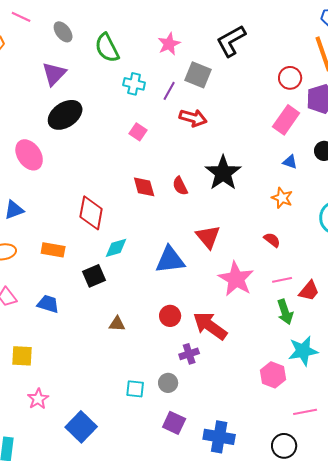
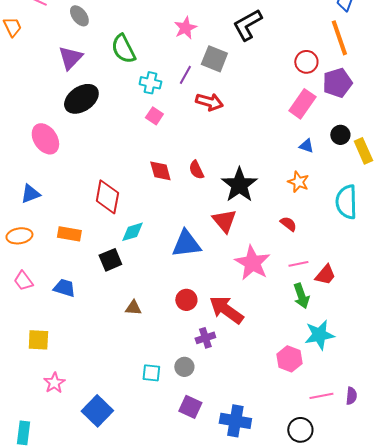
green semicircle: (107, 48) -> (123, 49), moved
cyan cross: (134, 84) -> (150, 83), moved
black star: (223, 173) -> (239, 185), moved

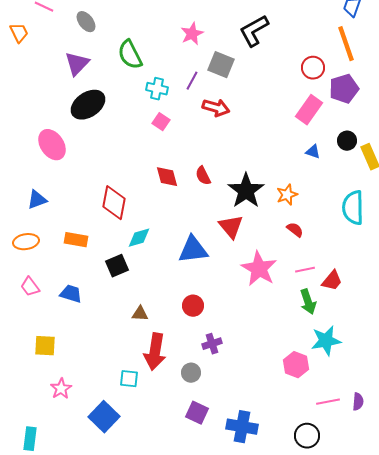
orange star: (298, 182) -> (287, 195), moved, turned 30
red arrow: (226, 310) -> (155, 352), moved, turned -117
cyan square: (151, 373) -> (129, 379), moved

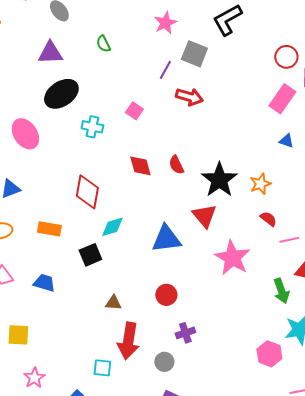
green semicircle: (130, 55) -> (103, 44), size x0.6
purple triangle: (77, 64) -> (50, 53), turned 44
cyan cross: (157, 89) -> (92, 127), moved
pink line: (305, 270) -> (289, 240), moved

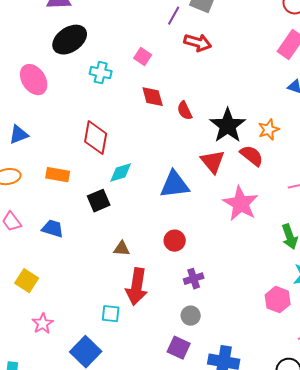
red diamond: (140, 166) -> (153, 97), moved
red semicircle: (268, 219) -> (252, 156), moved, size x1.4
yellow square: (18, 335) -> (27, 281), turned 30
gray circle: (164, 362) -> (191, 316), moved

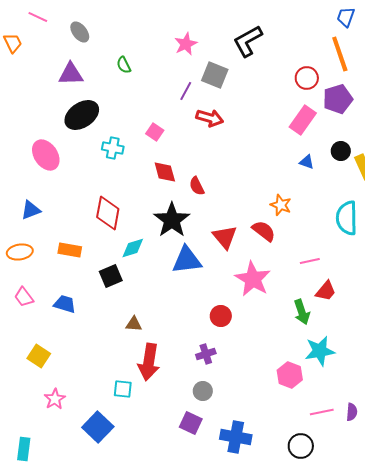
black star: (228, 126) -> (172, 220), moved
orange star: (269, 130) -> (281, 205), turned -30
red circle: (175, 241) -> (221, 316), moved

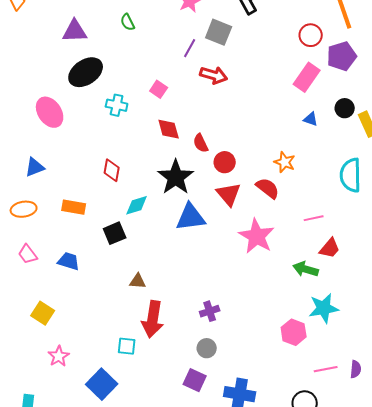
red diamond: (108, 213) -> (112, 170), size x0.7
green arrow: (302, 312) -> (306, 269), turned 125
red circle: (221, 316) -> (225, 162), moved

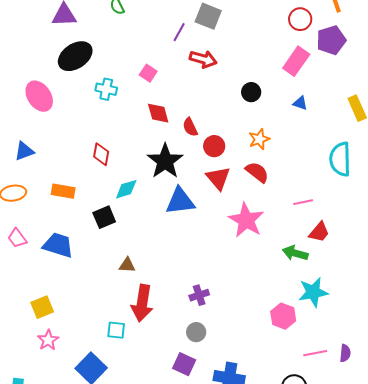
black circle: (345, 108) -> (251, 92), moved
orange star: (285, 162) -> (259, 139), moved, turned 30
blue trapezoid: (69, 261) -> (58, 245), size x1.4
yellow square: (43, 313) -> (42, 307), moved, turned 35

